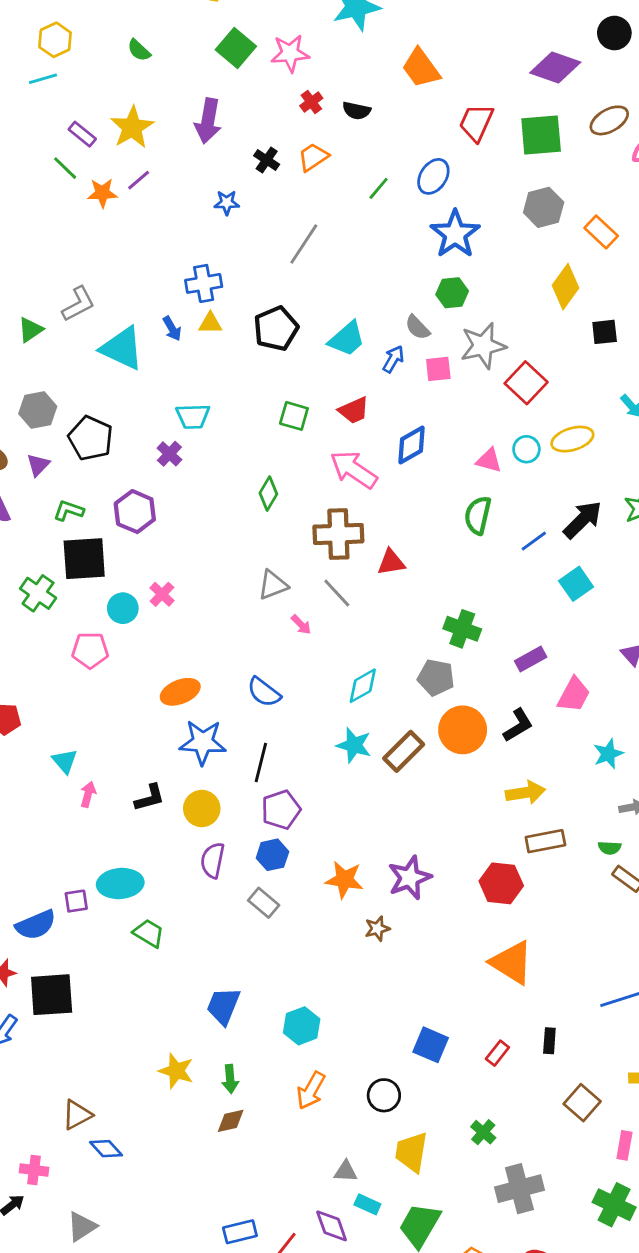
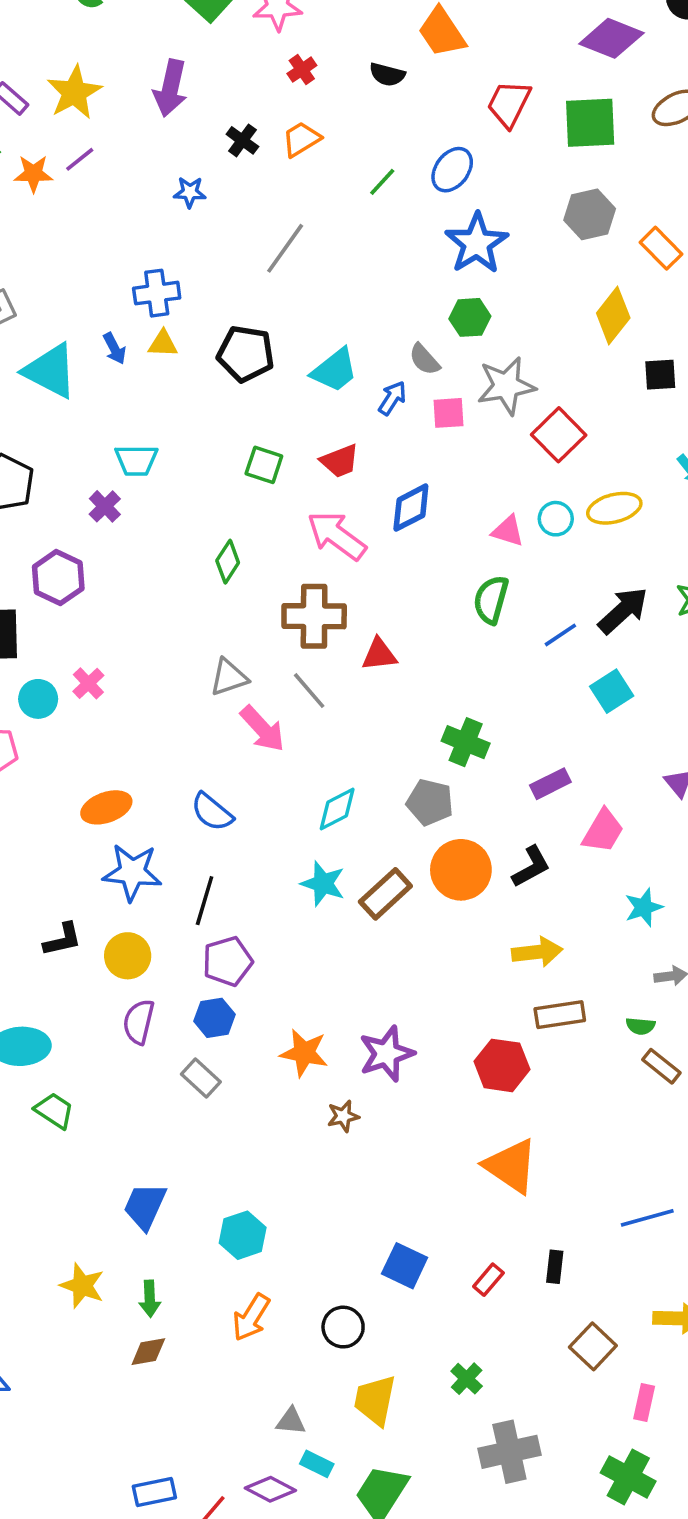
black semicircle: (356, 111) -> (387, 75), moved
black pentagon: (276, 329) -> (246, 354), turned 30
pink arrow: (301, 625) -> (262, 729), size x1.8
purple diamond: (332, 1226) -> (270, 1489), turned -45

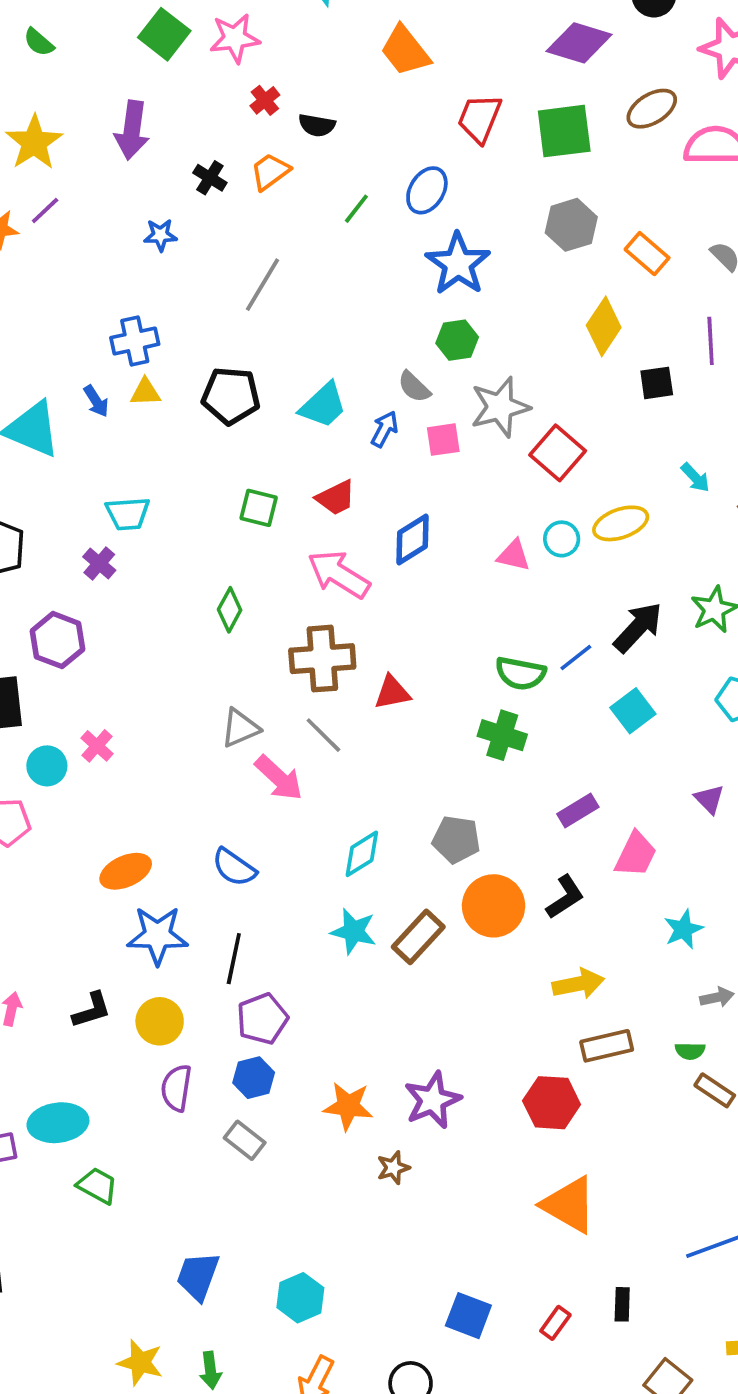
black semicircle: (387, 75) -> (317, 125), moved
green semicircle: (491, 600) -> (520, 673), moved, turned -90
green cross: (466, 742) -> (502, 735), moved

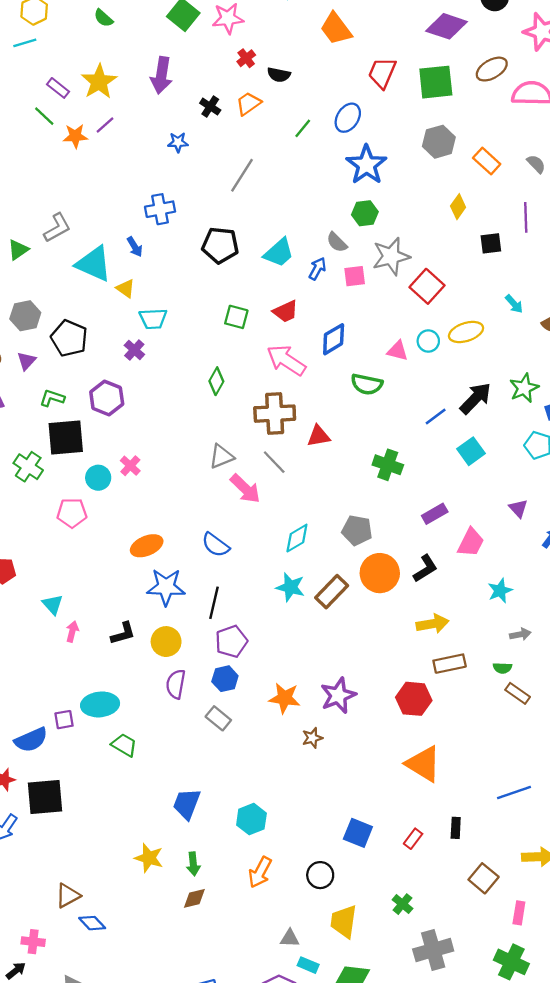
yellow diamond: (604, 326) -> (458, 207), size x0.7
yellow triangle: (145, 392) -> (126, 288), moved, turned 36
green semicircle: (520, 673) -> (367, 384), moved

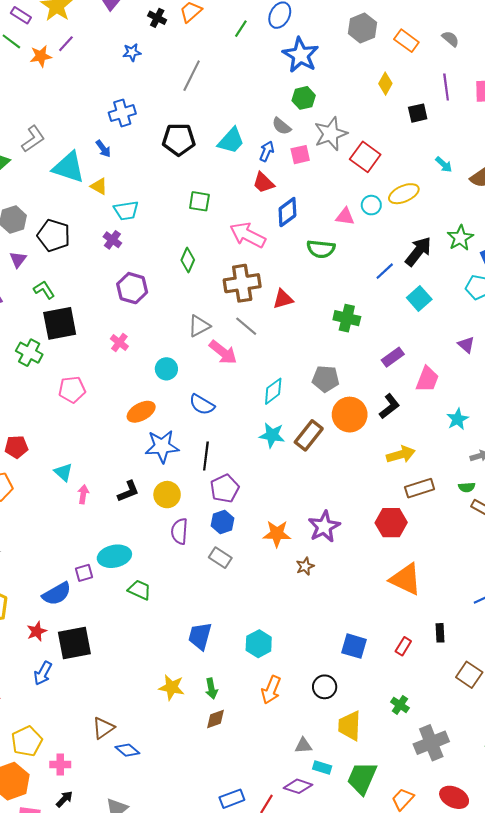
red trapezoid: (286, 312) -> (263, 183), moved, turned 75
green L-shape: (52, 398) -> (44, 290), turned 45
purple hexagon: (107, 398) -> (132, 288), moved
cyan circle: (98, 478) -> (166, 369), moved
pink cross: (33, 942) -> (60, 765), moved

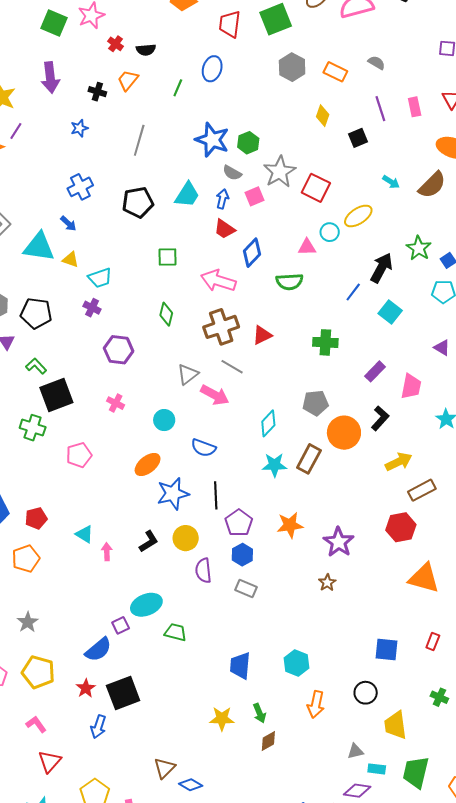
blue star: (301, 55) -> (212, 140), moved
orange star: (277, 534) -> (290, 525), moved

